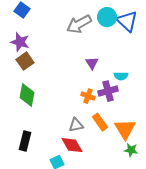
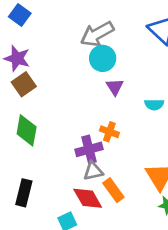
cyan circle: (107, 17) -> (103, 58), moved
purple cross: (108, 91) -> (89, 149), moved
orange rectangle: (100, 122) -> (113, 190), moved

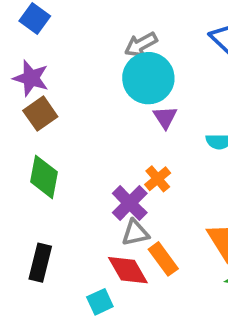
gray arrow: (97, 34) -> (141, 45), size x0.7
cyan circle: (103, 58) -> (148, 78), size x1.4
orange cross: (109, 132) -> (158, 179), turned 30
purple cross: (89, 149) -> (130, 203), turned -30

